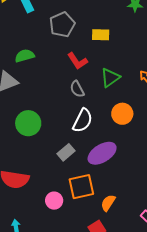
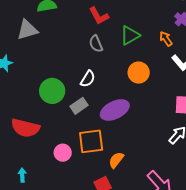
white semicircle: (83, 121) -> (88, 79), moved, size x0.7
green circle: (28, 123) -> (52, 91), moved

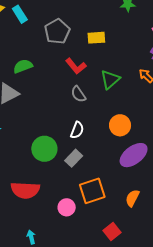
orange circle: (139, 73) -> (120, 125), moved
purple ellipse: (115, 110) -> (134, 155), moved
orange semicircle: (116, 160) -> (132, 198), moved

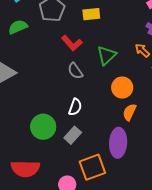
green semicircle: (23, 66) -> (18, 27), moved
orange circle: (120, 125) -> (122, 88), moved
purple ellipse: (134, 155) -> (118, 143), moved, turned -48
orange semicircle: (132, 198) -> (130, 112), moved

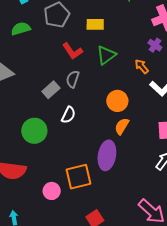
green triangle: (107, 55) -> (106, 55), moved
gray semicircle: (75, 71) -> (73, 79), turned 48
gray rectangle: (73, 135) -> (51, 90), moved

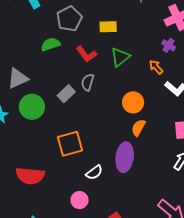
green semicircle: (21, 29) -> (51, 44), moved
white semicircle: (68, 115) -> (94, 172), moved, turned 30
green circle: (34, 131) -> (32, 107), moved
orange square: (79, 177) -> (70, 144), moved
pink circle: (52, 191) -> (80, 200), moved

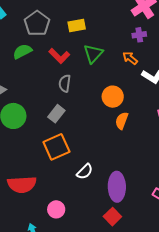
purple cross: (169, 45) -> (139, 35), turned -32
gray rectangle: (66, 94) -> (56, 114), moved
purple ellipse: (125, 157) -> (117, 187), moved
pink circle: (80, 200) -> (56, 209), moved

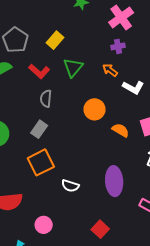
yellow rectangle: (77, 25) -> (55, 40), turned -36
orange semicircle: (122, 121) -> (120, 130), moved, turned 102
white semicircle: (85, 172) -> (70, 186), turned 66
purple ellipse: (117, 187) -> (114, 181), moved

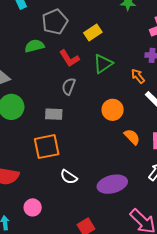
gray rectangle: (39, 129) -> (54, 114), turned 42
purple ellipse: (114, 181) -> (112, 184), turned 64

